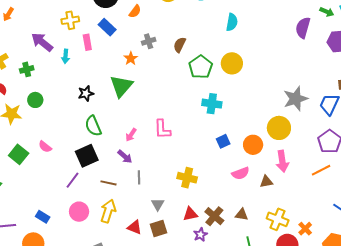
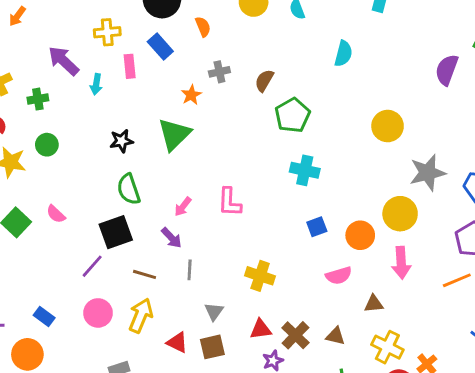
orange semicircle: (135, 11) -> (203, 27), turned -64
yellow circle: (232, 63) -> (388, 126), moved
brown triangle: (266, 182) -> (374, 304), moved

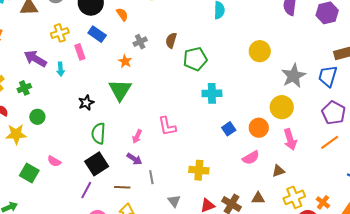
green pentagon: (292, 115) -> (195, 59), turned 30
green semicircle: (129, 189) -> (98, 133), turned 35
yellow cross: (387, 347) -> (294, 197), turned -35

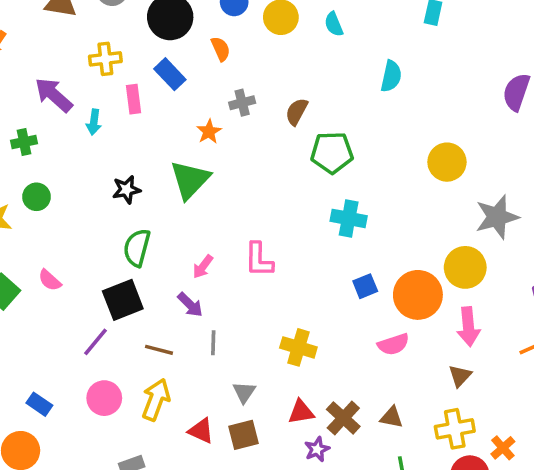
orange circle: (259, 128) -> (418, 295), size x1.4
brown triangle: (278, 171) -> (460, 376), moved, turned -40

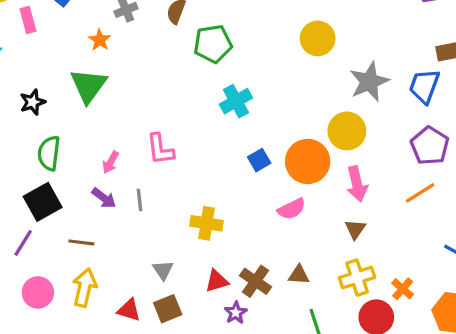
cyan cross: (349, 218) -> (236, 101), turned -32
gray line: (213, 343) -> (139, 200), moved

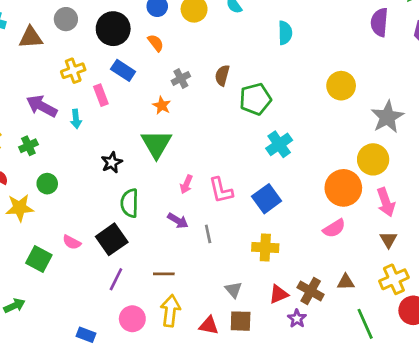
blue square: (259, 160) -> (267, 199), moved, size x1.5
pink arrow: (111, 162) -> (186, 184), moved
purple arrow: (104, 198) -> (178, 221), moved
black square: (43, 202) -> (112, 239), moved
brown square: (168, 309) -> (241, 321), turned 30

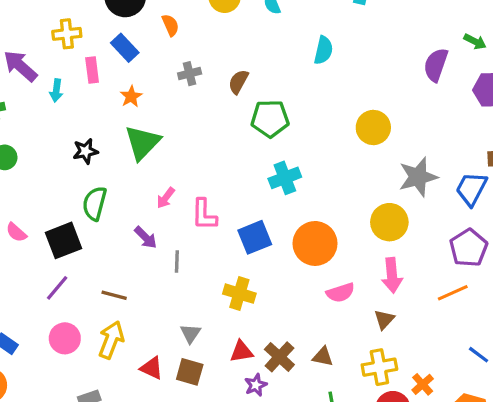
orange star: (162, 105) -> (131, 96), moved
orange circle: (343, 188) -> (315, 243), moved
pink semicircle: (334, 228) -> (341, 293), moved

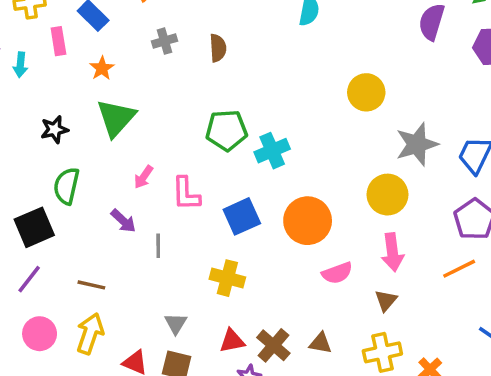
brown semicircle: (238, 82) -> (218, 48), turned 150
green pentagon: (270, 119) -> (226, 130), moved

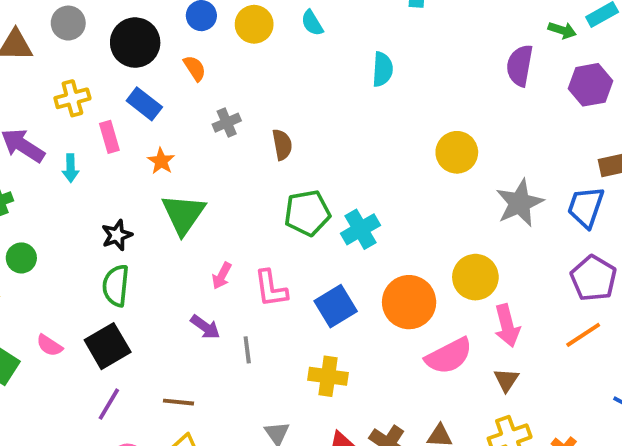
brown semicircle: (218, 48) -> (282, 145), moved
green semicircle: (66, 186) -> (116, 286), moved
yellow circle: (387, 195) -> (475, 277), moved
pink semicircle: (337, 273) -> (449, 356), size x1.4

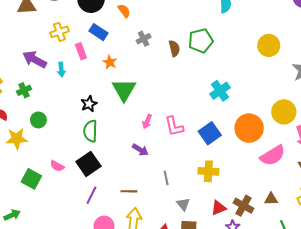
green pentagon: (307, 213) -> (201, 41), moved
gray line: (247, 350) -> (166, 178), moved

